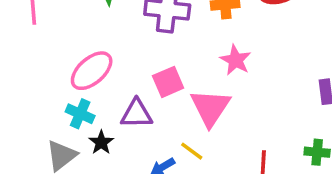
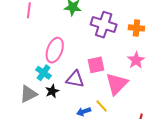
pink ellipse: (92, 71) -> (55, 50), turned -40

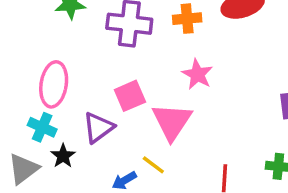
purple triangle: (75, 79) -> (98, 128), turned -36

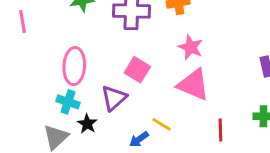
pink square: (130, 96) -> (137, 70), turned -30
pink triangle: (172, 122) -> (193, 85), moved, turned -36

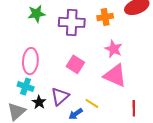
purple triangle: (114, 98) -> (60, 96), moved

